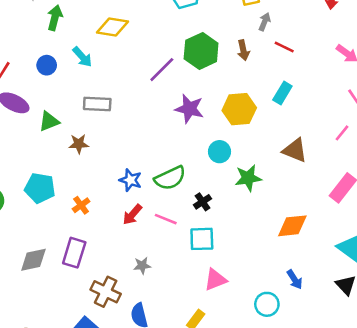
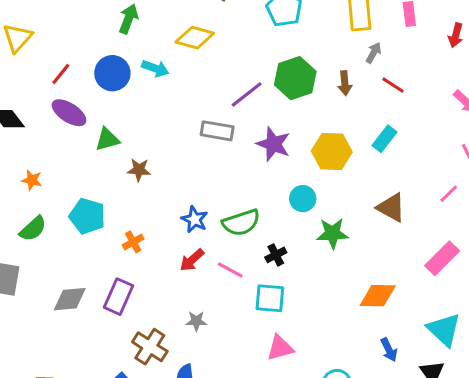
cyan arrow: (82, 57) -> (155, 68), turned -35
blue circle: (47, 65) -> (112, 73), size x1.5
gray rectangle: (97, 104) -> (217, 131), moved
blue arrow: (295, 279) -> (389, 350), moved

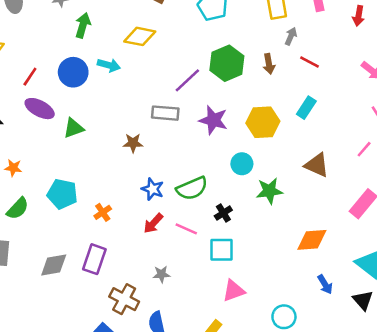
brown star: (139, 170) -> (133, 143), moved

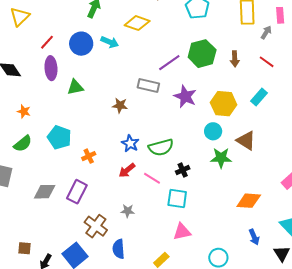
gray arrow: (291, 36) -> (266, 32), moved
purple ellipse: (40, 109) -> (51, 68), turned 50
cyan circle: (242, 164) -> (213, 131), moved
brown triangle: (317, 165) -> (246, 141), moved

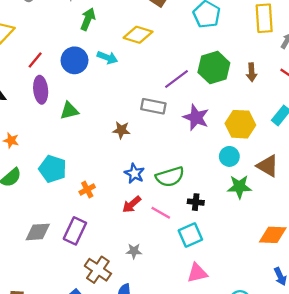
black cross: (183, 170) -> (196, 202), turned 32
cyan square: (177, 198) -> (190, 235), turned -30

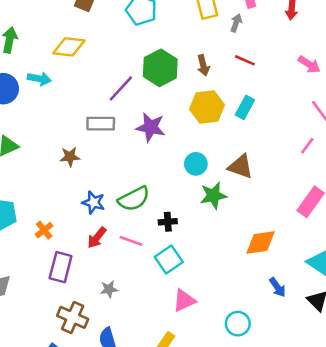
yellow hexagon: (240, 124) -> (207, 107), moved
purple rectangle: (75, 231) -> (61, 267), moved

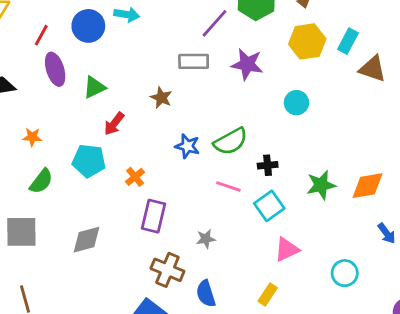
brown star: (70, 157) -> (161, 98), turned 30
brown triangle: (240, 167) -> (373, 69), moved
green star: (213, 196) -> (321, 185), moved
red arrow: (97, 238) -> (114, 124), moved

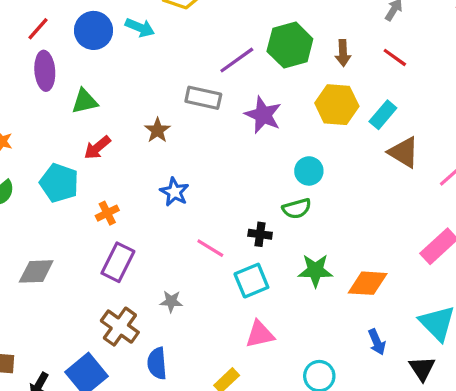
green semicircle: (231, 141) -> (297, 209), moved, size x0.7

